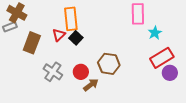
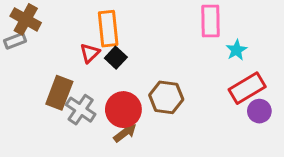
brown rectangle: (32, 43) -> (59, 93), moved
red circle: (81, 72) -> (123, 110), size x1.5
brown arrow: (91, 85) -> (125, 132), moved

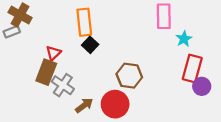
red triangle: (90, 53) -> (53, 53), moved
red rectangle: (247, 88) -> (192, 69), turned -44
red circle: (123, 110) -> (115, 104), moved
brown arrow: (125, 132) -> (84, 105), moved

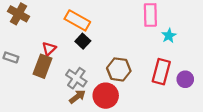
orange rectangle: (84, 22) -> (77, 20), turned -55
gray rectangle: (12, 32) -> (11, 57), moved, turned 40
red rectangle: (192, 69) -> (161, 72), moved
gray cross: (63, 85) -> (76, 78), moved

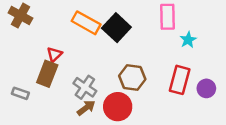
black square: (83, 41) -> (116, 28), moved, size x1.6
gray rectangle: (11, 57) -> (20, 93), moved

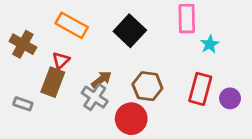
brown cross: (20, 16) -> (23, 44), moved
orange rectangle: (86, 23) -> (72, 25), moved
brown arrow: (86, 108) -> (101, 79), moved

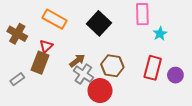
gray cross: (95, 97) -> (83, 74), moved
gray rectangle: (23, 104) -> (17, 79), turned -56

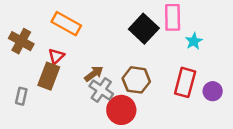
black square: (99, 23) -> (144, 29), moved
gray rectangle: (17, 79) -> (21, 96), turned -40

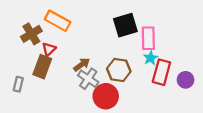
pink rectangle: (173, 17) -> (148, 38), moved
black square: (144, 29) -> (125, 25), turned 30
brown cross: (21, 41) -> (31, 34), moved, turned 30
cyan star: (194, 41) -> (151, 58), moved

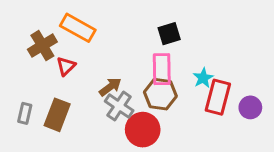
black square: (125, 25) -> (169, 34), size x0.7
pink rectangle: (148, 38) -> (162, 69), moved
brown rectangle: (42, 67) -> (57, 115), moved

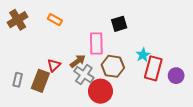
orange rectangle: (78, 28) -> (55, 20), size x0.6
brown cross: (42, 46) -> (18, 20), moved
red triangle: (66, 66) -> (54, 65), moved
pink rectangle: (162, 69) -> (96, 43), moved

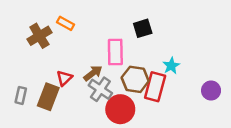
brown cross: (18, 20) -> (39, 36), moved
red rectangle: (153, 68) -> (155, 87), moved

